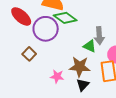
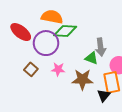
green diamond: (65, 18) -> (65, 31), turned -30
pink star: (57, 76) -> (58, 69), moved
black triangle: (83, 85) -> (104, 96), moved

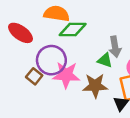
purple circle: (46, 43) -> (51, 60), moved
pink star: (58, 69) -> (66, 75), size x1.6

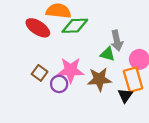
red ellipse: (20, 33) -> (38, 28), moved
purple circle: (51, 60) -> (59, 84), moved, size x0.6

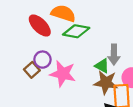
brown star: (99, 79) -> (106, 83), moved
purple circle: (59, 84) -> (42, 60), moved

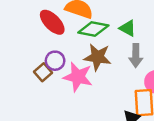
green triangle: (102, 66) -> (128, 28), moved
brown star: (106, 83) -> (98, 57), moved

